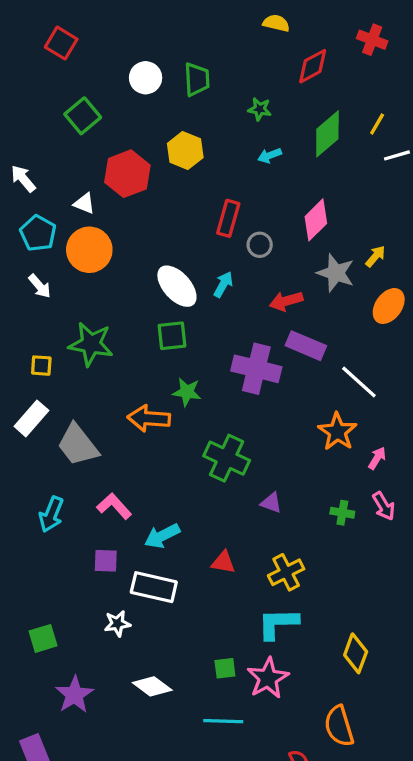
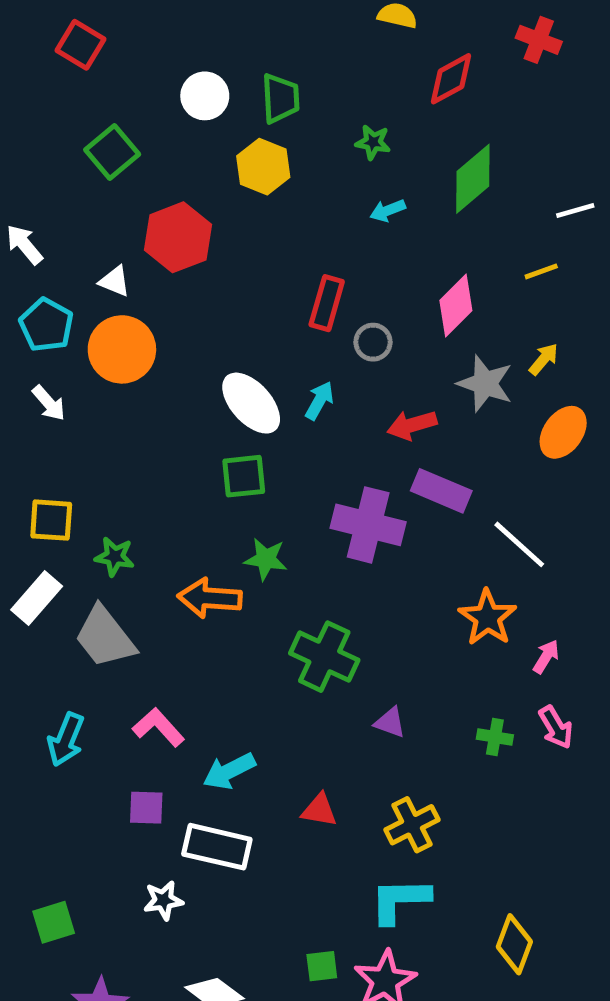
yellow line: (377, 124) -> (541, 271), moved, turned 40
yellow hexagon: (185, 151) -> (263, 167), moved
green star: (91, 344) -> (115, 557), moved, size x0.6
yellow square: (41, 366) -> (51, 520), size x1.4

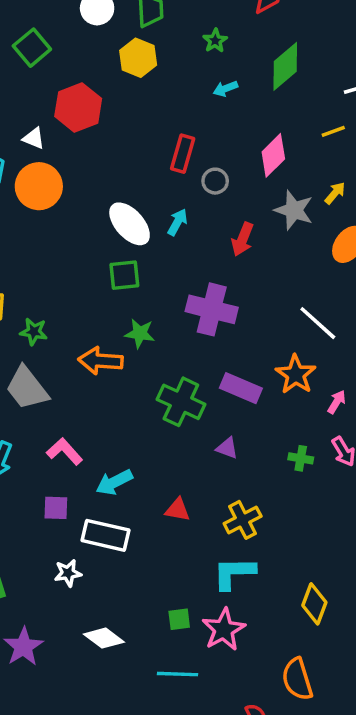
green star: (373, 142) -> (215, 41), turned 30
red arrow: (412, 425) -> (243, 239), turned -52
purple rectangle: (441, 491) -> (241, 388), moved

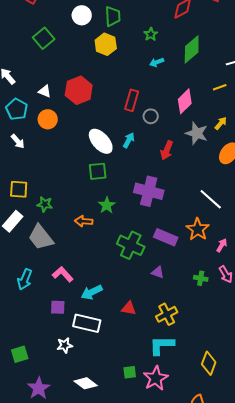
red hexagon: (78, 107) -> (79, 90), moved
orange circle: (39, 186) -> (48, 119), size x0.7
green star: (140, 333) -> (107, 205), turned 30
orange arrow: (100, 361) -> (84, 221), size x0.7

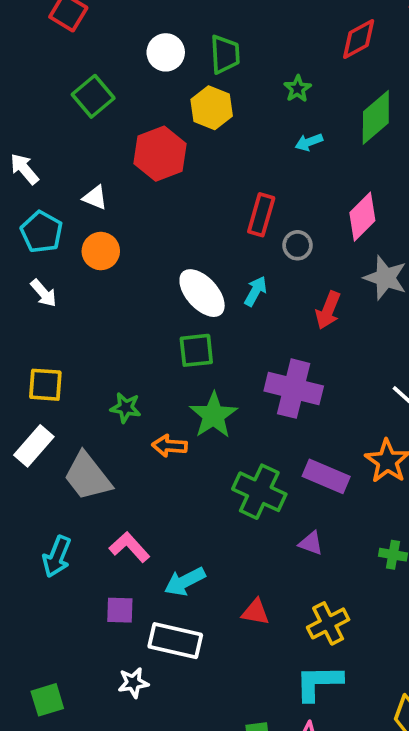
red hexagon: (79, 90) -> (160, 154), moved
green star: (45, 204) -> (126, 408), moved
green star: (107, 205) -> (213, 415), size x1.4

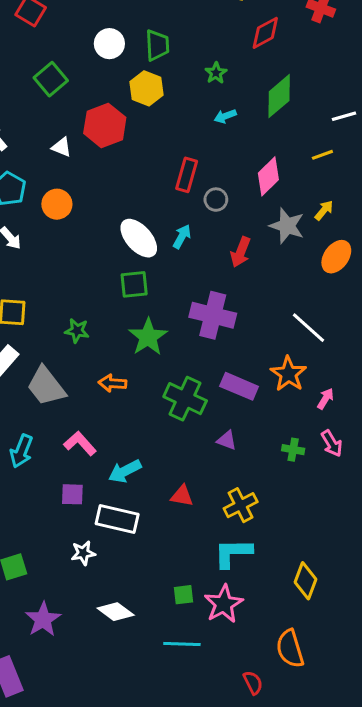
white triangle: (95, 198) -> (62, 147), moved
orange arrow: (170, 446) -> (112, 383), moved

